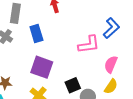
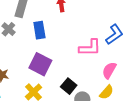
black square: (73, 85) -> (69, 86), turned -35

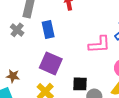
black square: (69, 86) -> (80, 84), turned -35

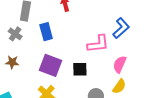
brown star: (13, 76) -> (12, 62), moved
black square: (80, 84) -> (80, 69), moved

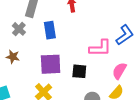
purple square: (51, 65) -> (51, 64), turned -30

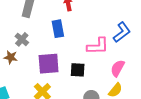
gray cross: (19, 29) -> (22, 39), moved
blue rectangle: (50, 30) -> (58, 29), moved

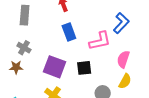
blue rectangle: (58, 29) -> (69, 32), moved
purple square: (49, 64) -> (55, 67), turned 35

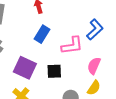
blue rectangle: (69, 32) -> (42, 34), turned 48

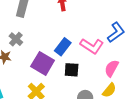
blue rectangle: (42, 34) -> (63, 47), moved
pink L-shape: (72, 46) -> (92, 46), turned 35

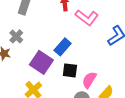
pink L-shape: (92, 46) -> (87, 18), moved
pink semicircle: (112, 68) -> (89, 80), moved

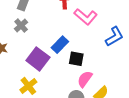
gray cross: (16, 36) -> (21, 26), moved
black square: (70, 70) -> (76, 59), moved

